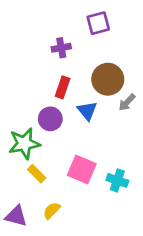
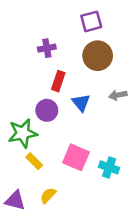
purple cross: (61, 48) -> (47, 48), moved
brown circle: (108, 79) -> (98, 56), moved
gray arrow: (127, 102) -> (118, 95), turned 36

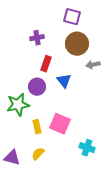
purple square: (91, 21) -> (72, 17), turned 30
gray arrow: (118, 95) -> (93, 65), moved
yellow rectangle: (34, 161) -> (37, 127), moved, turned 32
cyan cross: (109, 167) -> (87, 148), moved

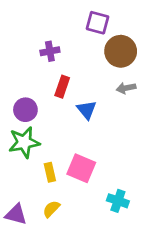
brown circle: (77, 44) -> (121, 51), moved
purple circle: (37, 87) -> (25, 110), moved

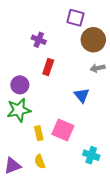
purple cross: (50, 51) -> (39, 40), turned 32
blue triangle: (87, 110) -> (82, 95), moved
yellow semicircle: (51, 209) -> (40, 161), turned -64
purple triangle: (16, 214) -> (13, 166), turned -36

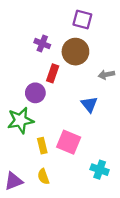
brown circle: (93, 40) -> (75, 52), moved
purple circle: (20, 85) -> (35, 93), moved

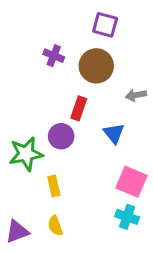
red rectangle: (53, 73) -> (79, 108), moved
purple circle: (35, 93) -> (61, 136), moved
pink square: (69, 142) -> (131, 182), moved

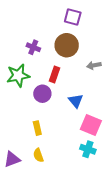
purple cross: (54, 56) -> (33, 47), moved
blue triangle: (114, 133) -> (76, 101), moved
green star: (26, 154) -> (18, 76), moved

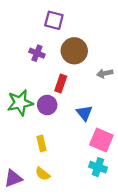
purple square: (73, 17) -> (54, 20), moved
green star: (18, 76) -> (20, 103), moved
yellow semicircle: (38, 155) -> (43, 174), turned -32

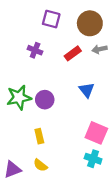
brown circle: (74, 51) -> (90, 23), moved
gray arrow: (105, 73) -> (100, 49), moved
red rectangle: (61, 84) -> (73, 53), moved, turned 35
blue triangle: (84, 113) -> (87, 90), moved

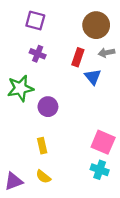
purple square: (51, 19) -> (35, 21), moved
red rectangle: (73, 53) -> (78, 57), turned -35
blue triangle: (87, 90) -> (93, 77), moved
green star: (19, 97) -> (20, 88), moved

